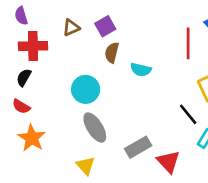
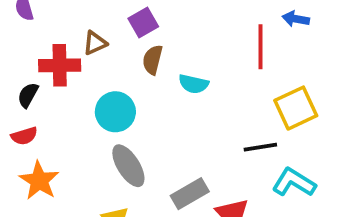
brown triangle: (71, 28) -> (95, 43), moved
red cross: (33, 46) -> (60, 65), moved
red semicircle: (21, 106) -> (24, 136), turned -48
black line: (188, 114) -> (260, 147), turned -60

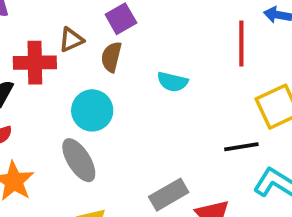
brown semicircle: (153, 60) -> (111, 57), moved
gray ellipse: (128, 166) -> (79, 160), moved

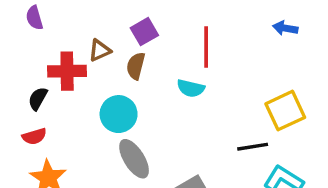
red line: (241, 44) -> (206, 47), moved
gray ellipse: (79, 160) -> (134, 159), moved

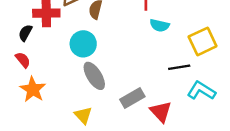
cyan semicircle: (191, 88) -> (160, 25), moved
red semicircle: (34, 136) -> (23, 60), turned -112

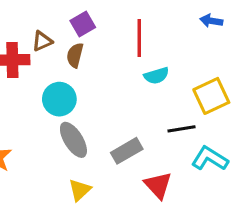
cyan semicircle: (160, 25) -> (156, 76), turned -30
gray rectangle: (132, 98) -> (127, 151), moved
yellow triangle: (83, 115) -> (80, 190), moved, turned 30

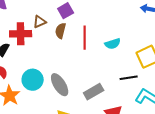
red line: (139, 38) -> (85, 38), moved
cyan circle: (59, 99) -> (33, 80), moved

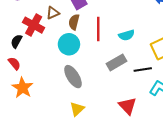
red cross: (21, 34) -> (34, 25), turned 30
cyan circle: (33, 80) -> (69, 44), moved
gray rectangle: (94, 92) -> (116, 62), moved

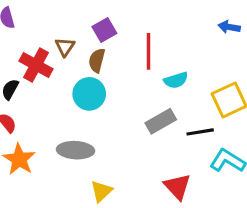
brown triangle: (53, 13) -> (65, 47), turned -32
red line: (98, 29) -> (149, 51), moved
gray ellipse: (73, 77) -> (76, 150), moved, turned -55

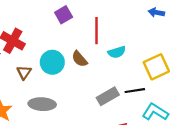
brown triangle: (65, 47) -> (24, 72), moved
brown semicircle: (97, 60) -> (79, 59), moved, turned -54
gray rectangle: (161, 121) -> (108, 96), moved

